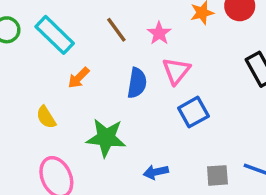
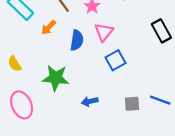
orange arrow: (79, 78) -> (49, 27), moved

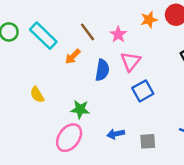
green star: (56, 78) -> (80, 109), size x0.7
gray square: (132, 104) -> (148, 141), moved
pink ellipse: (22, 105) -> (69, 138), moved, turned 60

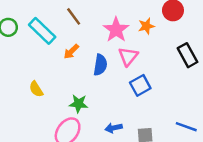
orange star: (149, 20) -> (146, 26), moved
brown line: (88, 32) -> (74, 16), moved
pink star: (118, 34) -> (116, 30), size x1.5

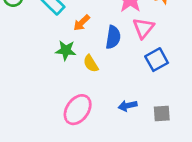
yellow semicircle: (36, 89) -> (91, 64), moved
green star: (78, 104) -> (66, 50), moved

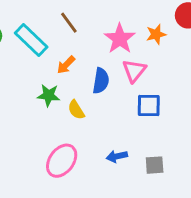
blue square: (157, 60) -> (149, 105), turned 30

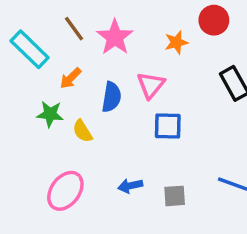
pink star: (120, 39) -> (115, 37), moved

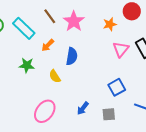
pink triangle: (151, 85) -> (121, 49), moved
green star: (50, 114) -> (27, 65), moved
blue square: (168, 126) -> (117, 87), moved, turned -30
blue arrow: (130, 186) -> (83, 108), turned -40

